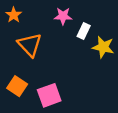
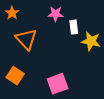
white rectangle: (84, 31) -> (74, 27), turned -32
pink square: (49, 95) -> (58, 84), moved

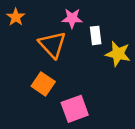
orange triangle: (26, 39) -> (52, 45), moved
orange square: (15, 76) -> (43, 84), moved

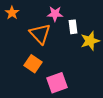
yellow star: (118, 54) -> (90, 41), turned -30

